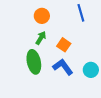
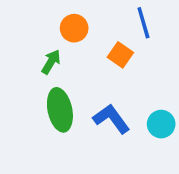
green arrow: (41, 38) -> (51, 62), moved
orange square: (64, 45) -> (120, 55), moved

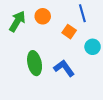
green arrow: (51, 62) -> (17, 21), moved, size x1.5
cyan circle: (161, 124) -> (93, 47), moved

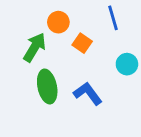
green arrow: (17, 21) -> (35, 47), moved
orange square: (69, 32) -> (82, 43), moved

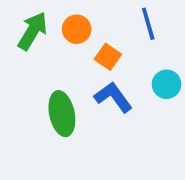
green arrow: (35, 47) -> (33, 31), moved
blue L-shape: (88, 94) -> (113, 97), moved

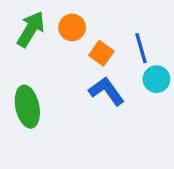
blue line: (148, 24) -> (141, 48), moved
green ellipse: (62, 114) -> (27, 107), moved

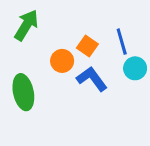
orange circle: (72, 27) -> (62, 61), moved

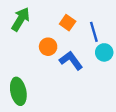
orange square: (87, 46) -> (68, 23), moved
green ellipse: (23, 92) -> (18, 91), moved

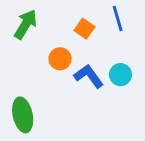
blue line: (94, 32) -> (118, 19), moved
cyan circle: (104, 52) -> (120, 75), moved

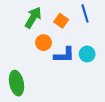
green arrow: (26, 24) -> (33, 18), moved
blue L-shape: (89, 76) -> (64, 55), turned 125

